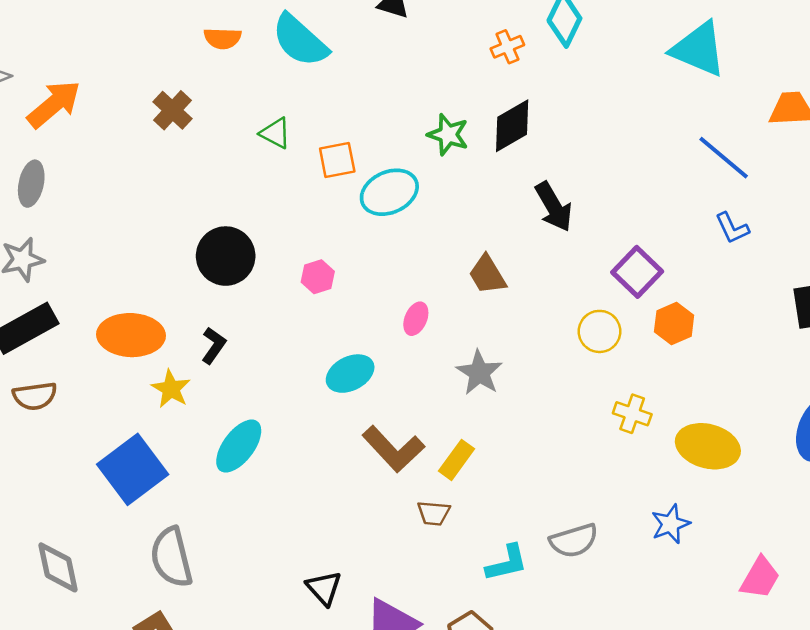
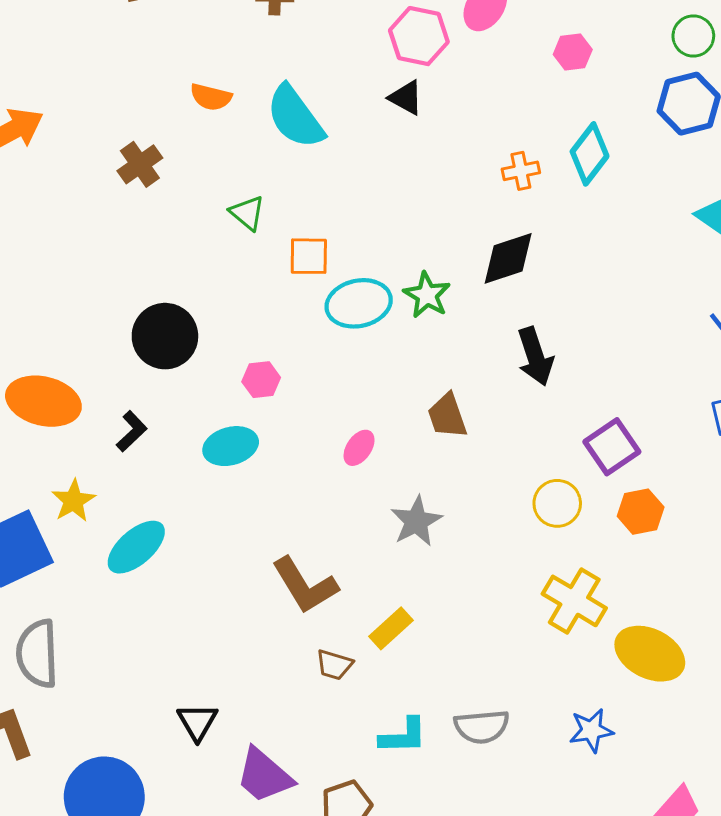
green star: (448, 135) -> (427, 295), moved
cyan ellipse: (350, 374) -> (231, 446), moved
yellow star: (171, 389) -> (73, 501), moved
yellow cross: (632, 414) -> (574, 601), size x1.5
yellow rectangle: (457, 460) -> (391, 628), moved

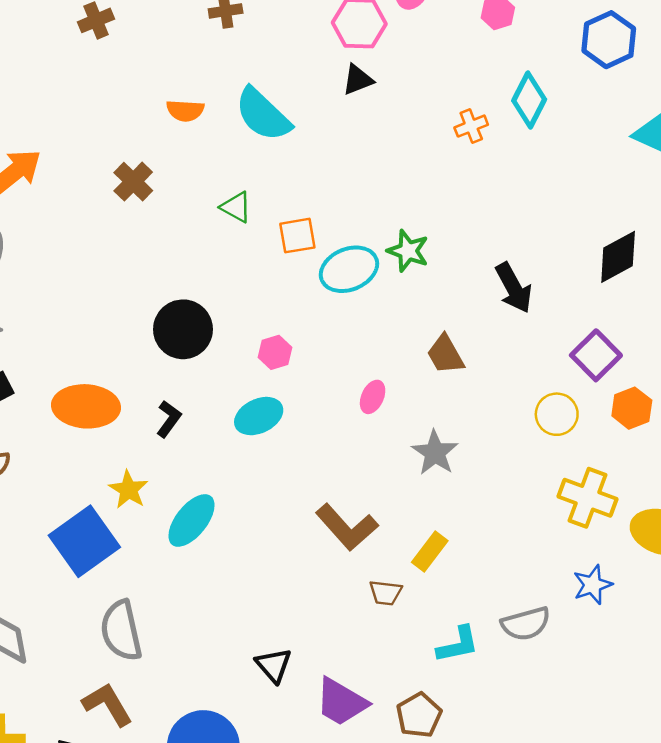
black triangle: (406, 98) -> (358, 80), turned -40
black diamond: (508, 258) -> (618, 257), moved
blue star: (591, 730) -> (593, 585), moved

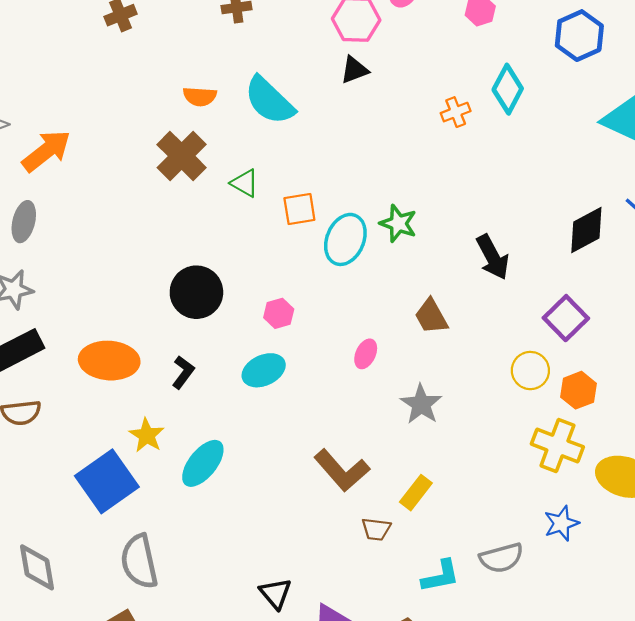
brown cross: (133, 182) -> (182, 156), moved, size x1.4
cyan ellipse: (349, 269) -> (345, 239), turned -45
orange hexagon: (632, 408) -> (578, 390), moved

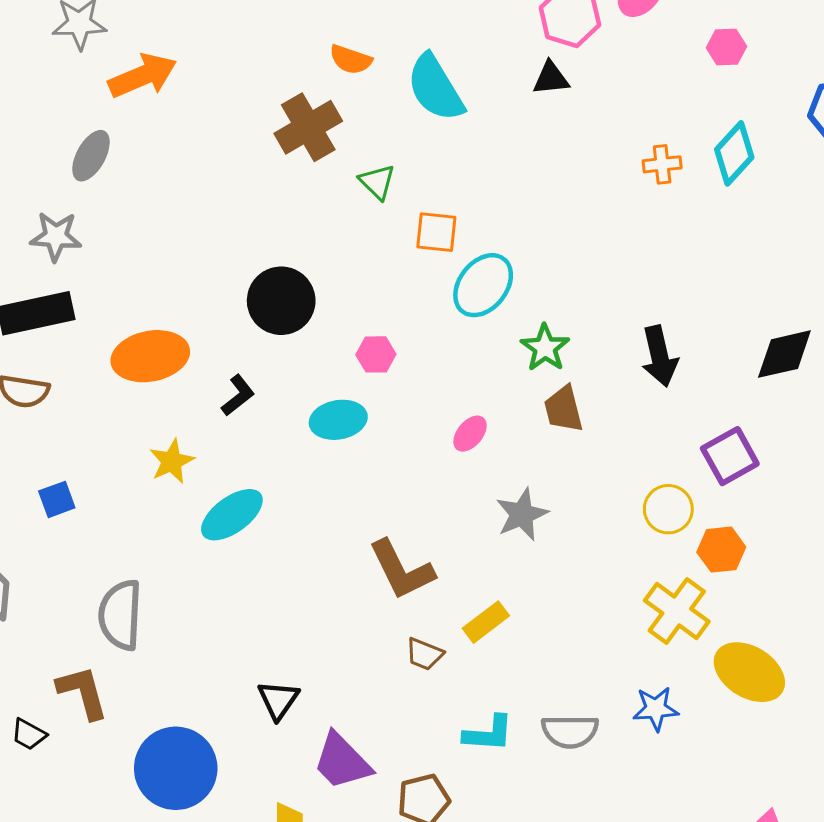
green star: (398, 223) -> (545, 348), moved
orange ellipse: (109, 361) -> (150, 356), turned -30
blue square: (107, 481) -> (57, 499), moved, size x0.5

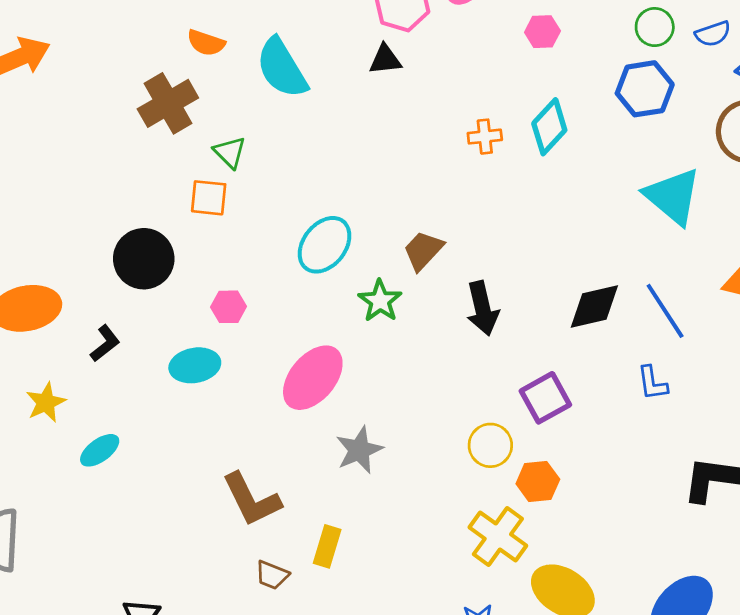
orange square: (436, 232) -> (209, 198), moved
brown trapezoid: (564, 409) -> (423, 250), moved, turned 57
pink ellipse: (470, 434) -> (313, 378), size x2.0
cyan ellipse: (232, 515) -> (100, 450), size x0.7
yellow rectangle: (486, 622) -> (327, 546), turned -36

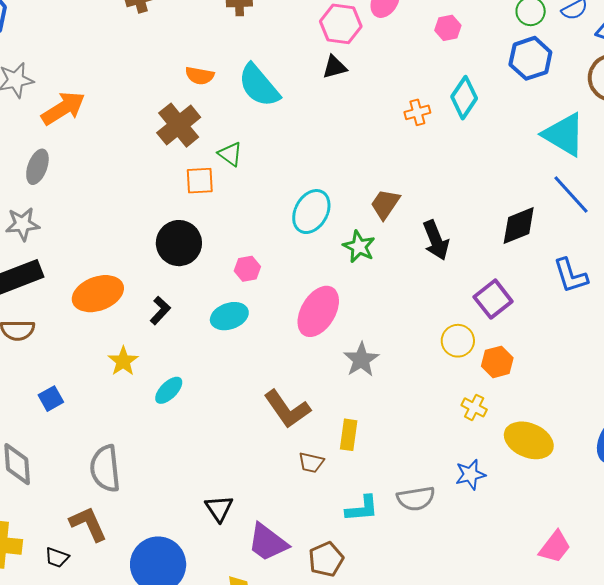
orange square: (209, 198) -> (200, 181), moved
blue line: (665, 311) -> (571, 195), moved
blue L-shape: (652, 383) -> (571, 276), size x1.4
yellow cross: (498, 536) -> (474, 407), size x0.6

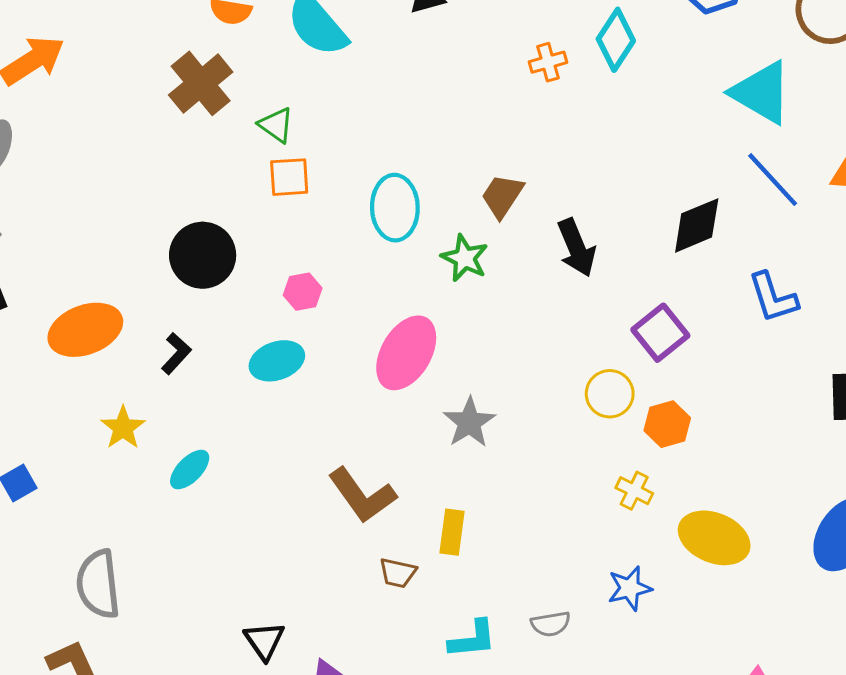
orange square: (200, 181) -> (289, 177), moved
cyan ellipse: (311, 212) -> (395, 208), turned -30
gray semicircle: (416, 499) -> (551, 624), size x0.7

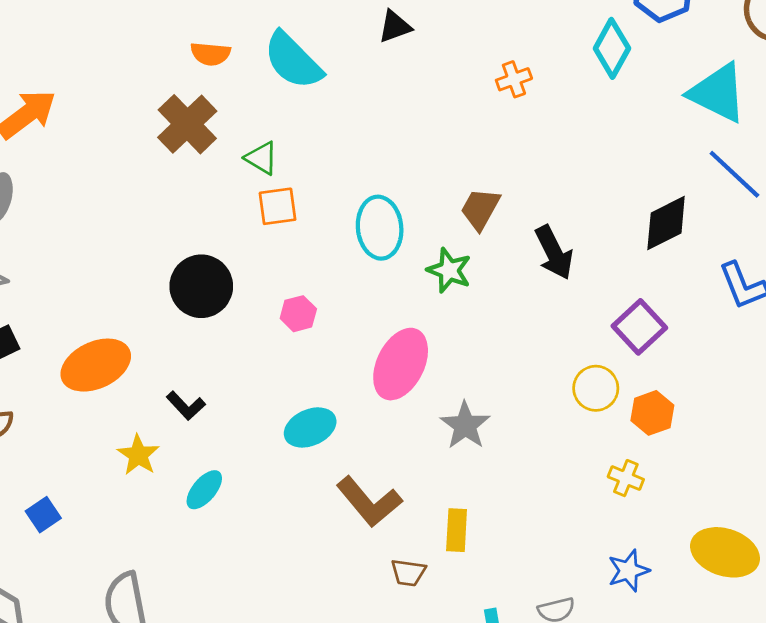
cyan diamond: (616, 40) -> (612, 48), moved
black L-shape: (176, 353) -> (186, 406), moved, turned 99
cyan ellipse: (277, 361) -> (310, 427), moved
yellow ellipse: (714, 538) -> (725, 552), moved

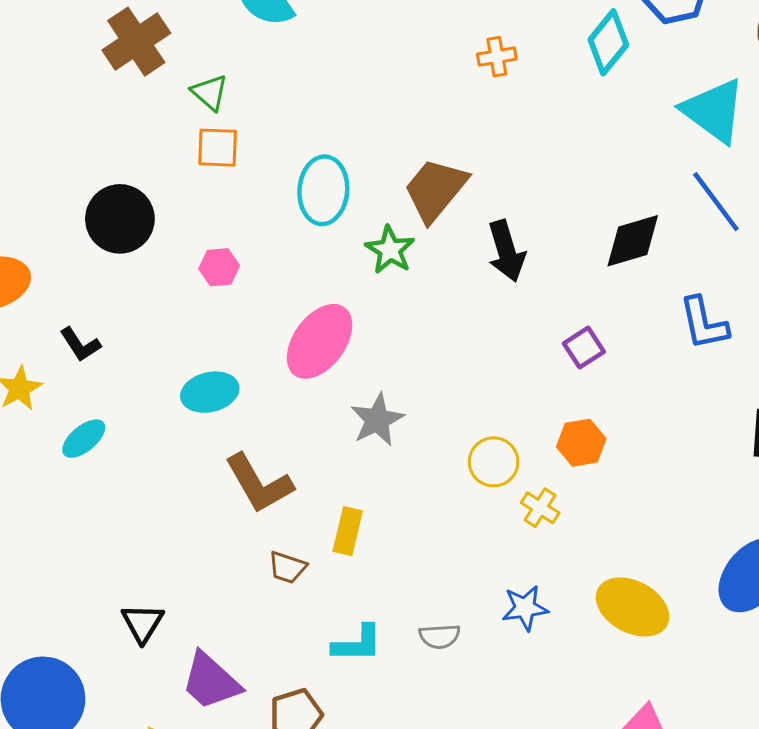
brown trapezoid: (480, 209) -> (435, 190), size x1.4
purple square: (639, 327) -> (584, 348), size x0.7
yellow circle: (596, 388) -> (494, 462), moved

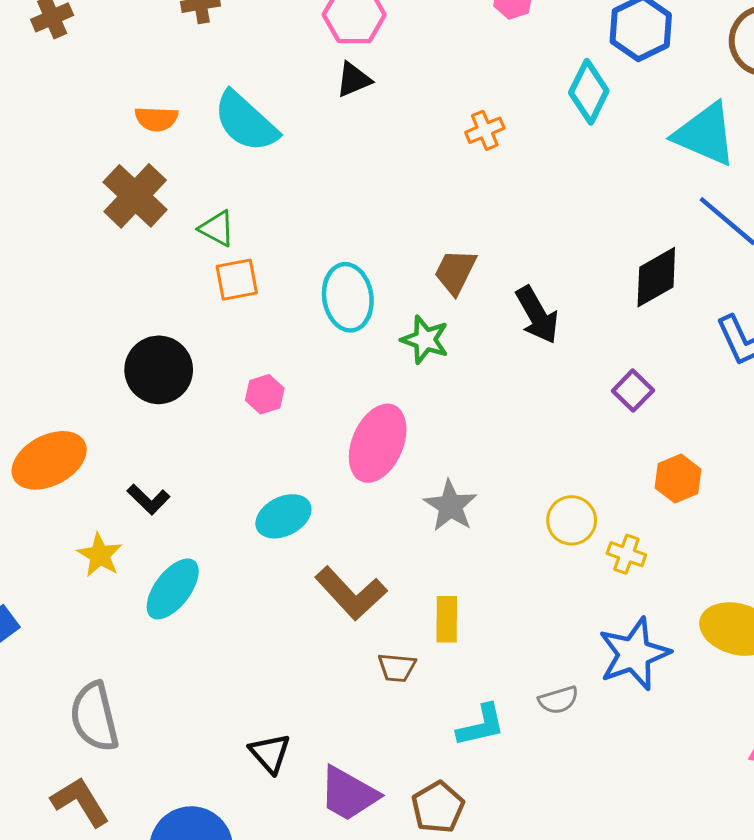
brown trapezoid: (435, 190) -> (455, 272), size x0.7
cyan ellipse: (84, 439) -> (173, 589), size x1.4
orange hexagon: (581, 443) -> (678, 479), moved
blue star: (525, 608) -> (634, 654), size x1.6

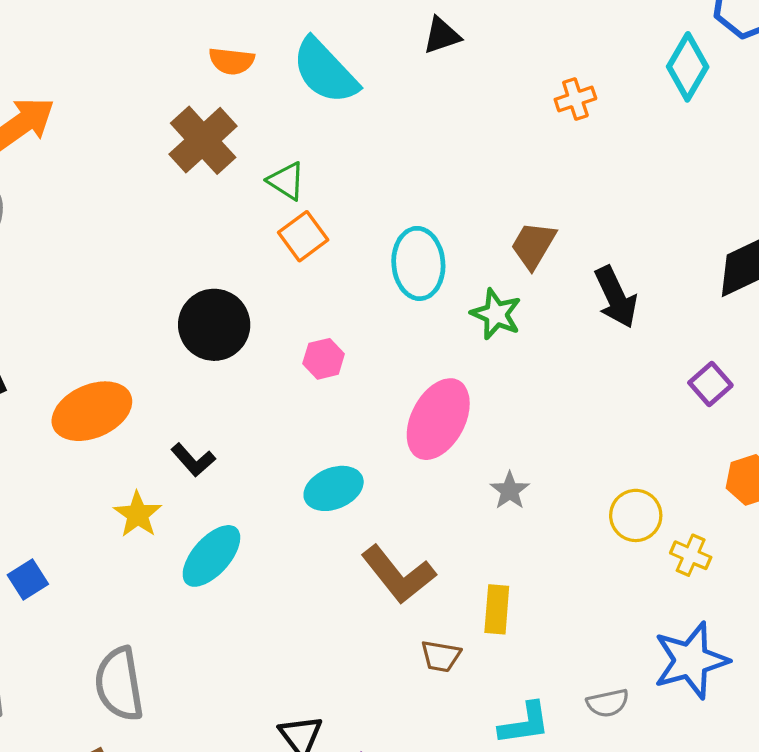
orange square: (237, 280) -> (303, 236), turned -30
gray star: (450, 506) -> (510, 491), size x0.7

